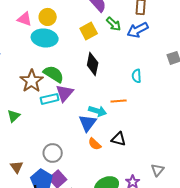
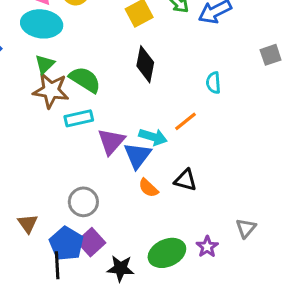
cyan ellipse: (45, 38) -> (42, 24), moved
brown star: (32, 81) -> (51, 90), turned -30
purple triangle: (65, 93) -> (111, 142), moved
orange line: (119, 101) -> (185, 121), turned -35
green triangle: (14, 116) -> (45, 64), moved

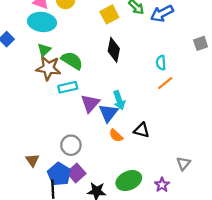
orange line: (185, 121) -> (165, 83), moved
cyan arrow: (153, 137) -> (119, 100), turned 54
purple star: (207, 247) -> (162, 185), moved

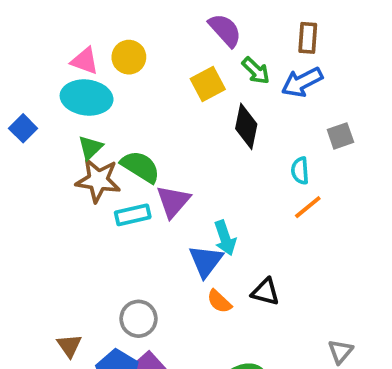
gray square: (201, 43) -> (340, 136), moved
black diamond: (114, 50) -> (246, 126), moved
purple triangle: (90, 103) -> (173, 201), moved

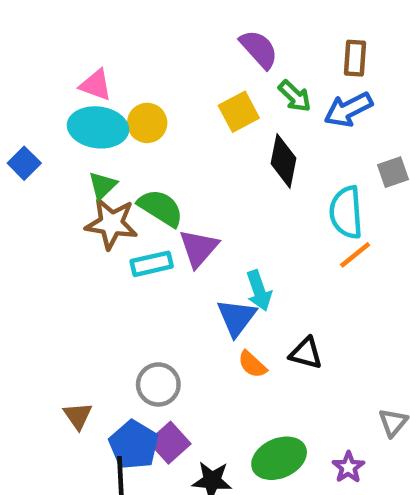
yellow circle: (129, 57) -> (147, 123), moved
cyan semicircle: (300, 171) -> (346, 212), size x1.6

